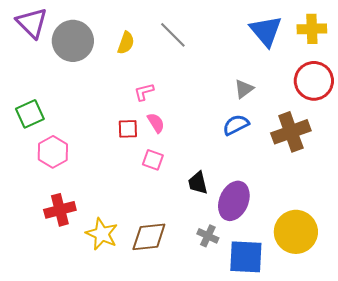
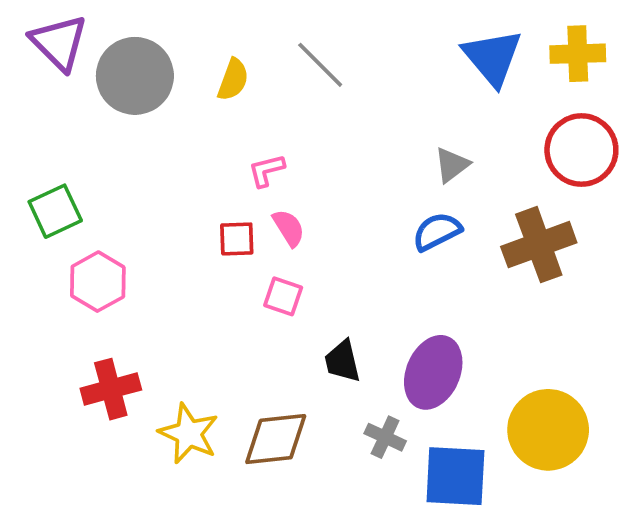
black trapezoid: (198, 183) -> (342, 361), moved

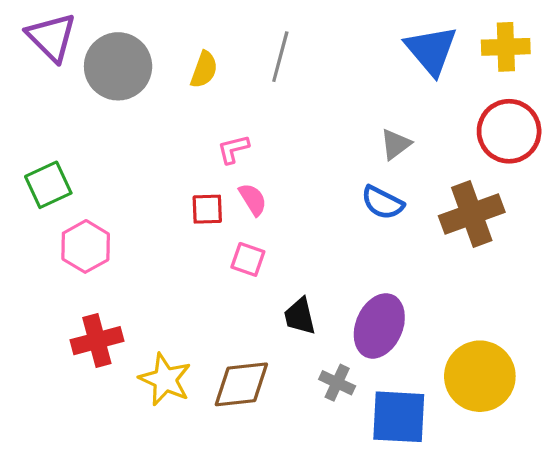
gray line: (320, 65) -> (280, 57), turned 60
blue semicircle: (437, 232) -> (383, 203), turned -126

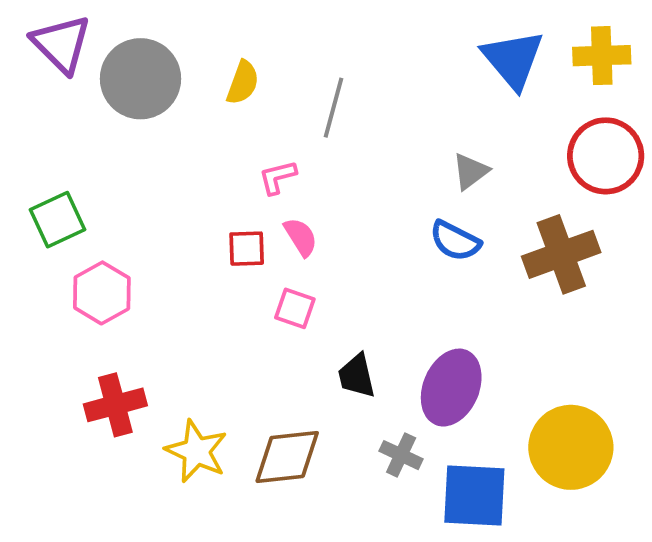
gray line: (280, 57) -> (333, 108), moved

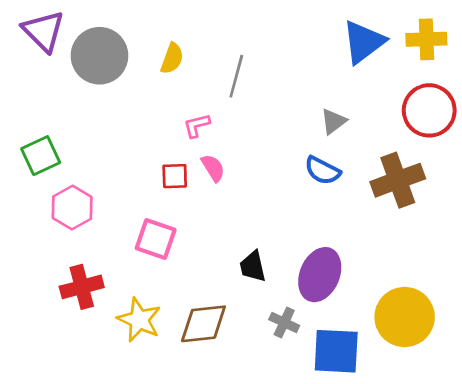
blue triangle: (513, 59) -> (364, 42), turned 33
pink square: (295, 308) -> (156, 239), moved, size x1.4

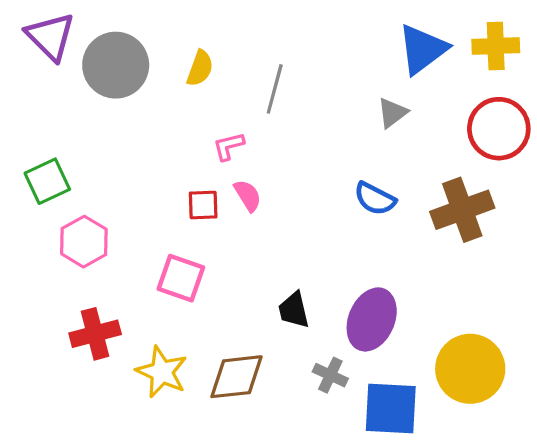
gray triangle: (333, 121) -> (392, 113), moved

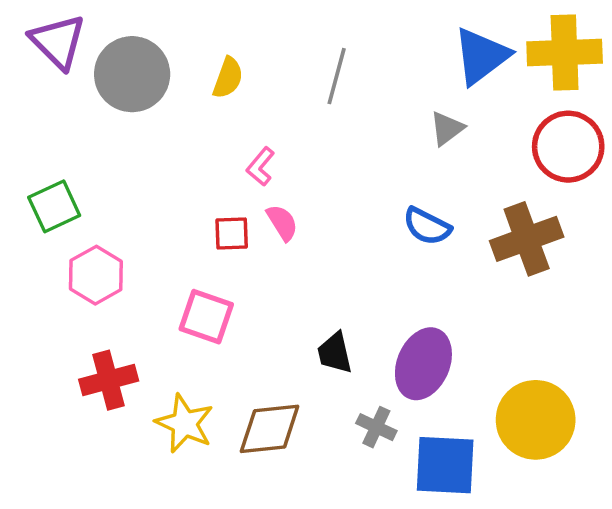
yellow cross: (496, 46) -> (565, 52), size x1.4
gray line: (275, 89) -> (337, 76), moved
pink L-shape: (229, 146) -> (261, 166), turned -36

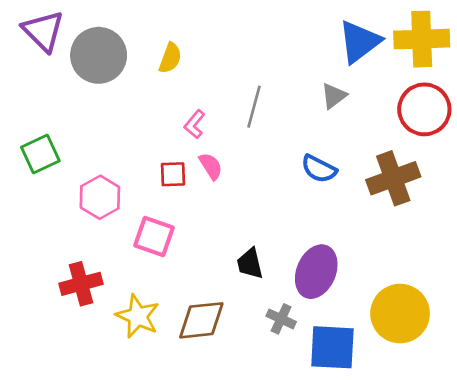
gray line: (337, 76) -> (254, 107), moved
pink hexagon: (96, 275) -> (100, 197), moved

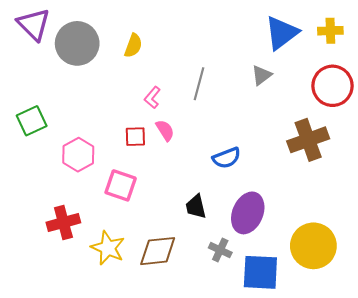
yellow cross: (422, 39) -> (330, 31), size x0.6
blue semicircle: (319, 169) -> (227, 158), moved, turned -48

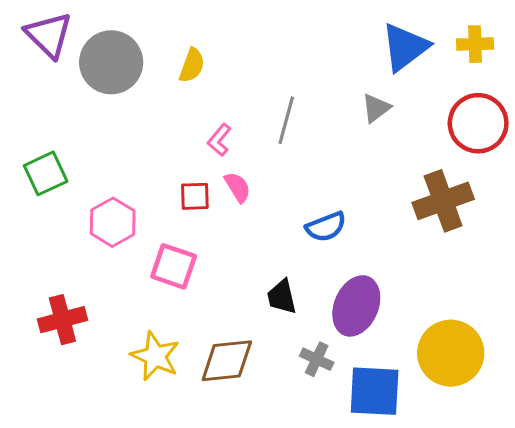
red cross: (63, 222) -> (62, 320), moved

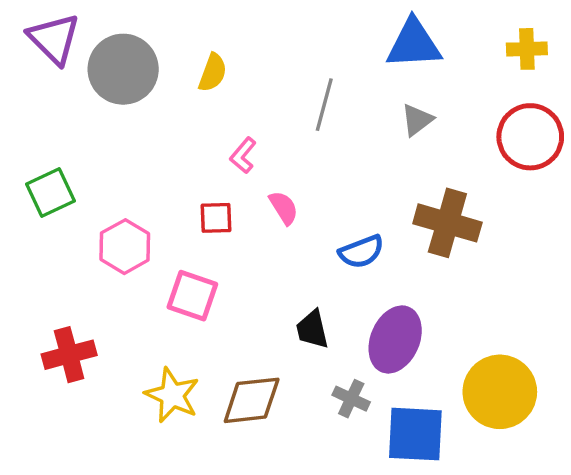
blue triangle: (405, 47) -> (414, 44), moved, turned 34
gray line: (286, 120) -> (324, 105), moved
pink semicircle: (238, 187) -> (284, 208), moved
brown cross: (443, 201) -> (447, 223), moved, turned 36

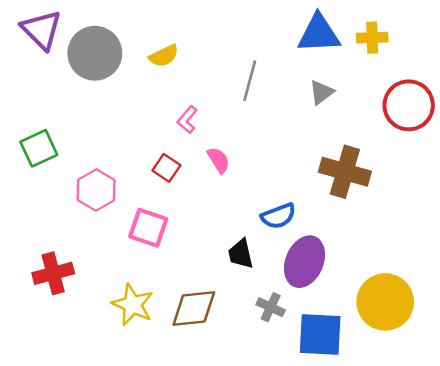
yellow cross: (527, 49) -> (372, 38), moved
yellow semicircle: (213, 73) -> (164, 56), turned 44
red square: (216, 218) -> (166, 168), turned 36
blue semicircle: (361, 252) -> (278, 216), moved

